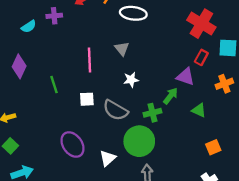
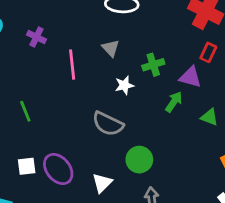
purple cross: (54, 16) -> (36, 37), moved, turned 35
green line: (54, 85) -> (25, 111), moved
white square: (87, 99) -> (27, 166), moved
green cross: (152, 113) -> (153, 65), moved
green circle: (139, 141) -> (139, 160), size x0.7

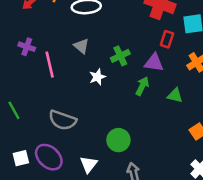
purple cross: (36, 37) -> (27, 47), moved
gray semicircle: (108, 124) -> (63, 120), moved

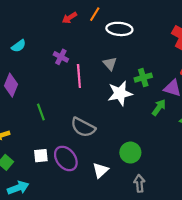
white star: (97, 77) -> (120, 93), size x1.6

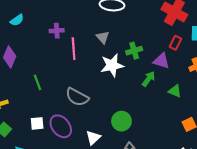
purple cross: (61, 57) -> (57, 31), turned -32

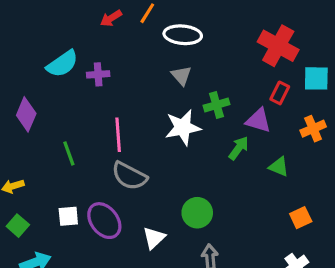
cyan semicircle: (17, 20) -> (62, 64), moved, size x1.5
gray triangle: (103, 37) -> (181, 76), moved
pink line: (74, 49) -> (118, 135), moved

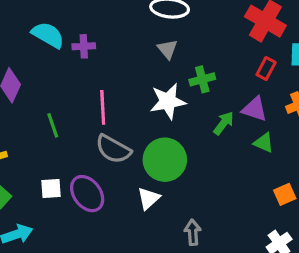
cyan semicircle: (62, 64) -> (48, 35), turned -116
purple triangle: (258, 120) -> (254, 109), moved
green circle: (197, 213) -> (165, 160), moved, size x1.4
white triangle: (154, 238) -> (149, 198), moved

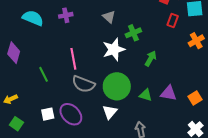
purple cross: (84, 46) -> (66, 15), moved
purple triangle: (254, 109) -> (168, 93), moved
green triangle: (264, 143) -> (146, 95), moved

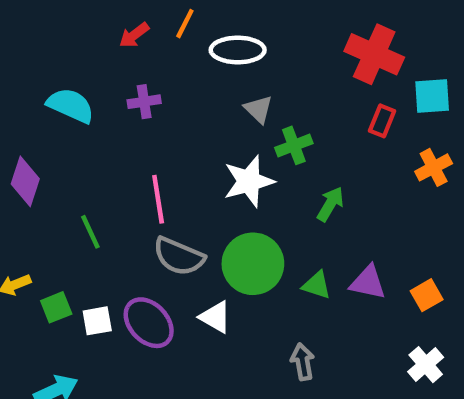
gray triangle: (109, 17) -> (259, 109), moved
white triangle: (110, 112) -> (215, 317), moved, turned -42
green square: (16, 124) -> (56, 307), moved, turned 32

